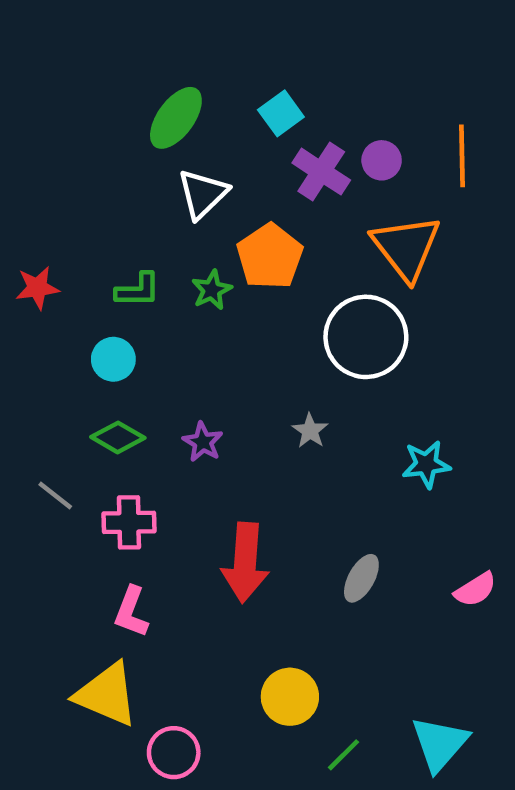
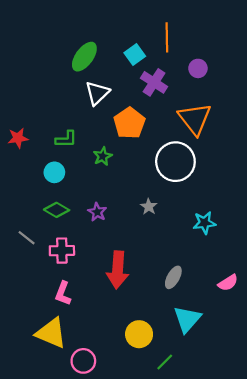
orange line: (462, 156) -> (167, 37), moved
purple circle: (382, 160) -> (198, 68), moved
green star: (212, 290) -> (103, 156), moved
cyan triangle: (440, 744) -> (187, 319), moved

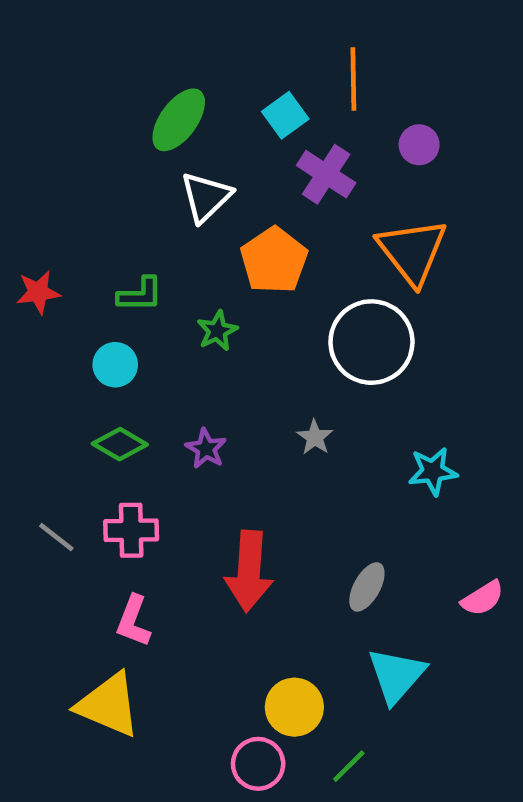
gray line: (27, 238) -> (56, 537), moved
pink circle: (83, 361) -> (258, 764), moved

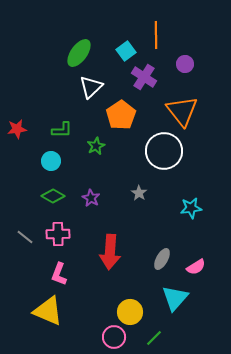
pink semicircle: (483, 598) -> (196, 267), moved

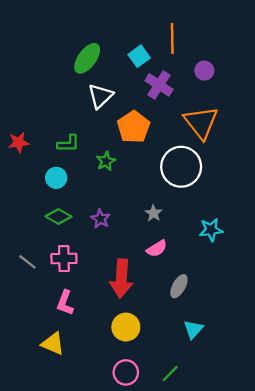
pink semicircle: (196, 267) -> (157, 249), moved
cyan triangle: (175, 298) -> (193, 329), size x0.7
yellow triangle: (48, 311) -> (53, 344), size x0.7
yellow circle: (130, 312) -> (126, 327), moved

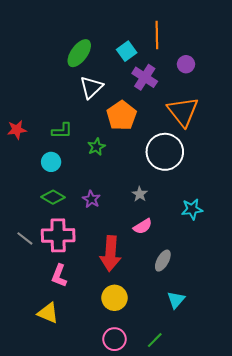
pink cross: (64, 259) -> (58, 235), size x1.4

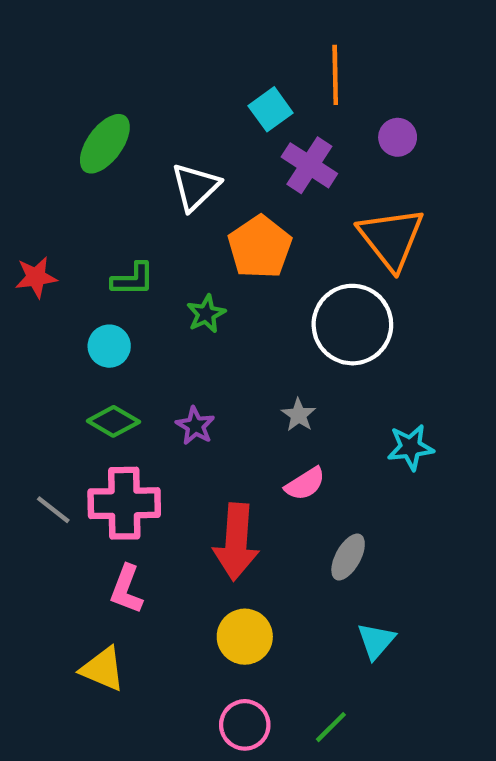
green ellipse: (79, 53) -> (105, 144), moved

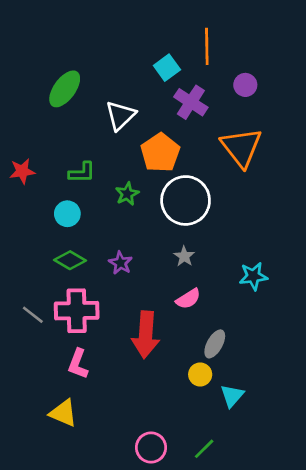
white circle: (352, 325) -> (186, 200), moved
yellow circle: (245, 637) -> (200, 374), moved, size x0.7

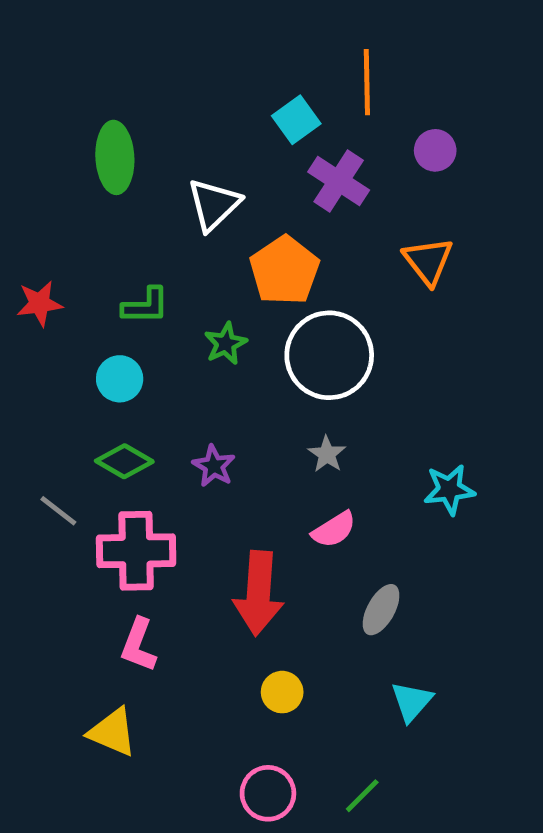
green ellipse: (65, 89) -> (115, 157), turned -39
orange triangle: (241, 147) -> (428, 261), size x0.7
gray line: (33, 315) -> (58, 511), moved
yellow circle: (200, 374) -> (282, 692), moved

